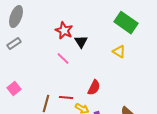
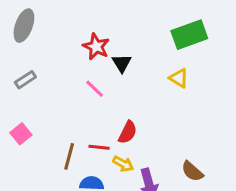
green rectangle: (126, 23) -> (189, 35), turned -55
gray rectangle: (14, 44) -> (25, 80), moved
red semicircle: (94, 88) -> (128, 132), moved

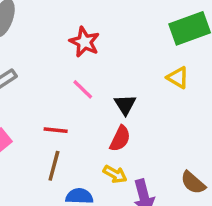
black triangle: (122, 63) -> (125, 105), moved
red line: (99, 147) -> (56, 130), moved

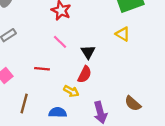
brown line: (54, 166) -> (24, 104), moved
yellow arrow: (115, 174) -> (71, 91), moved

